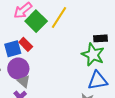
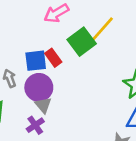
green square: (36, 21) -> (82, 42), moved

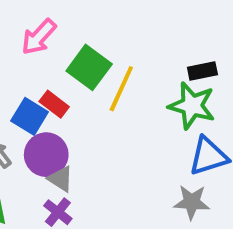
yellow line: (102, 30) -> (121, 89), moved
blue square: (36, 61) -> (30, 116), turned -35

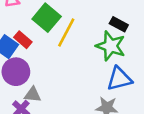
black rectangle: (202, 71) -> (119, 24), turned 36
gray triangle: (61, 179) -> (33, 95), moved, turned -30

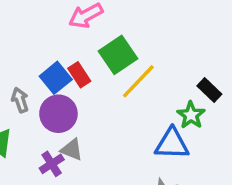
green star: (111, 46) -> (191, 115), size x0.7
blue triangle: (119, 79) -> (172, 144), moved

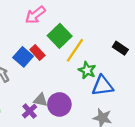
purple circle: (58, 114) -> (59, 104), moved
green star: (191, 115) -> (87, 70), moved

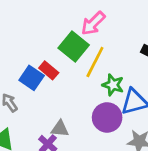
pink arrow: (35, 15) -> (93, 23), moved
purple circle: (59, 104) -> (107, 117), moved

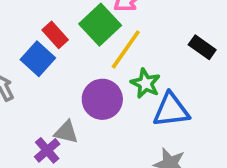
red rectangle: (49, 70) -> (55, 35), moved
purple circle: (107, 117) -> (102, 99), moved

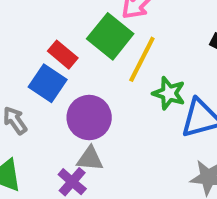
purple circle: (102, 99) -> (89, 118), moved

